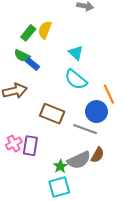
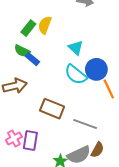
blue circle: (96, 112) -> (96, 69), moved

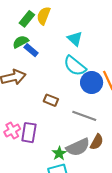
green semicircle: (22, 51) -> (21, 42), turned 126
blue circle: (96, 69) -> (92, 82), moved
brown rectangle: (52, 109) -> (51, 100), size x0.6

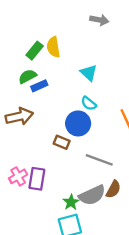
yellow semicircle: (44, 16) -> (53, 47), turned -30
blue rectangle: (31, 50) -> (39, 86), turned -64
cyan semicircle: (75, 66) -> (89, 103), size x0.6
blue circle: (92, 82) -> (78, 123), moved

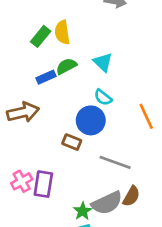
green semicircle: (28, 76) -> (66, 66), moved

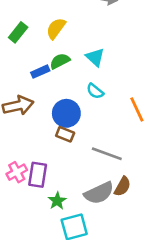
yellow semicircle: (62, 32) -> (56, 28), turned 45
green rectangle: (41, 36) -> (18, 32), moved
blue circle: (91, 120) -> (66, 113), moved
green star: (83, 211) -> (57, 201), moved

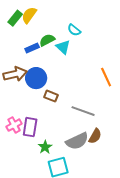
yellow semicircle: (56, 28) -> (29, 15), moved
cyan triangle: (95, 57) -> (63, 47), moved
cyan semicircle: (95, 91) -> (74, 30), moved
blue circle: (66, 113) -> (36, 78), moved

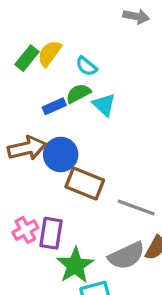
cyan semicircle: (74, 30) -> (86, 66), moved
brown rectangle: (51, 96) -> (85, 183), size x1.6
green star: (45, 147) -> (75, 265), size x1.6

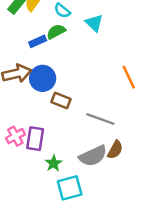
cyan triangle: (104, 105) -> (94, 23), moved
brown rectangle: (85, 183) -> (61, 101), size x0.7
green star: (75, 265) -> (54, 163), size x0.6

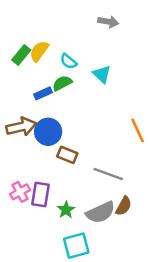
green star: (54, 163) -> (66, 210), moved

